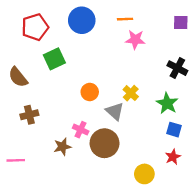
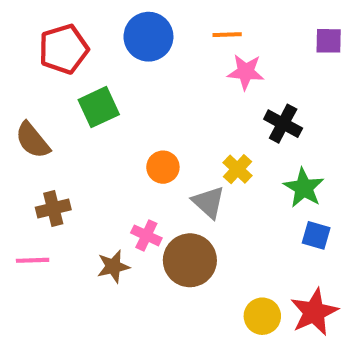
black cross: (177, 68) -> (283, 124), moved
red star: (173, 157) -> (314, 312), moved, size x1.6
pink line: (16, 160) -> (33, 260), moved

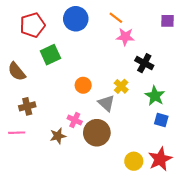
orange line: (227, 35) -> (116, 18), turned 40

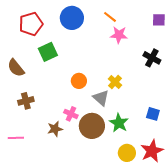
black cross: (144, 63) -> (152, 58), moved
green star: (155, 96) -> (119, 123), moved
pink line: (17, 133) -> (16, 138), moved

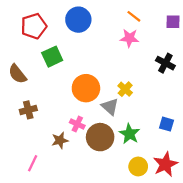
orange line: (110, 17) -> (134, 16), moved
orange circle: (79, 81) -> (86, 88), size x1.6
pink line: (16, 138) -> (33, 163), moved, turned -63

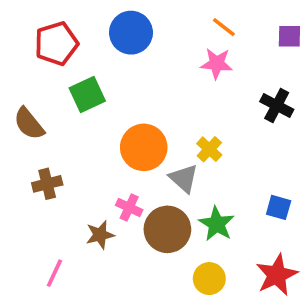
yellow circle: (138, 166) -> (209, 279), moved

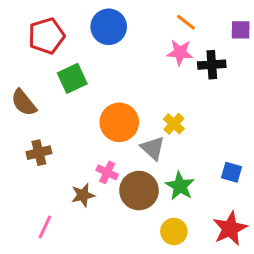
black cross: (277, 105) -> (212, 65), moved, turned -32

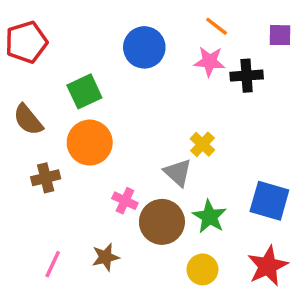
blue circle: (109, 27) -> (144, 47), moved
red pentagon: (47, 36) -> (26, 42), moved
orange circle: (119, 122) -> (90, 143), moved
blue square: (231, 172) -> (269, 201), size x1.6
brown star: (83, 195) -> (106, 257), moved

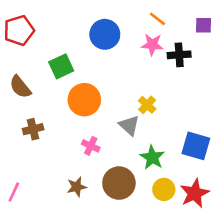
orange circle: (90, 143) -> (84, 100), moved
brown circle: (162, 222) -> (119, 183), moved
pink line: (53, 264) -> (14, 192), moved
yellow circle: (202, 269) -> (164, 189), moved

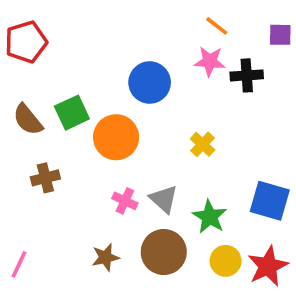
blue circle: (105, 34) -> (150, 83), moved
green square: (61, 66) -> (72, 113), moved
gray triangle: (129, 125) -> (164, 199), moved

